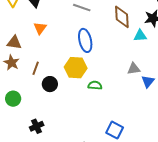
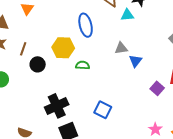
blue ellipse: (85, 40) -> (86, 25), moved
black cross: (37, 126) -> (57, 106), moved, size x1.6

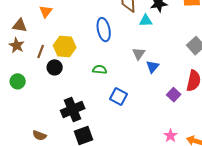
yellow hexagon: (63, 48) -> (65, 46), moved
gray triangle: (121, 48) -> (139, 54), turned -48
blue square: (103, 110) -> (119, 97), moved

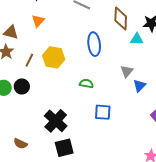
black circle: (55, 67) -> (22, 86), moved
blue square: (119, 97) -> (103, 112), turned -30
black cross: (73, 109) -> (56, 121), turned -30

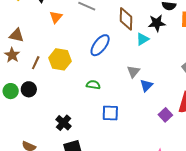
orange triangle: (38, 21) -> (56, 17), moved
cyan triangle: (137, 39) -> (143, 39), turned -32
blue ellipse: (94, 44) -> (100, 45), turned 45
black cross: (56, 121) -> (64, 123), size x0.7

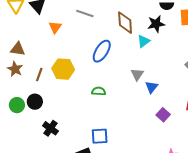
blue square: (110, 113) -> (100, 136), moved
purple square: (165, 115) -> (163, 115), moved
black cross: (64, 123) -> (50, 128), moved

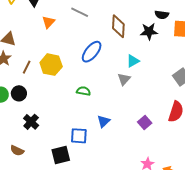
cyan triangle: (144, 41) -> (133, 61), moved
blue triangle: (152, 87) -> (104, 121), moved

